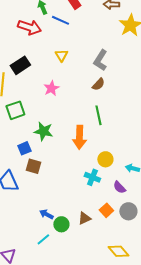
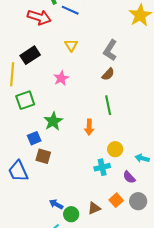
green star: (43, 131) -> (53, 121), turned 30
orange arrow: (79, 137) -> (89, 127), size x0.7
cyan cross: (92, 177) -> (102, 167), turned -35

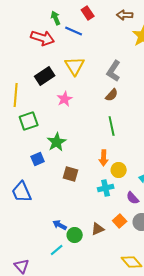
yellow triangle: (71, 45) -> (75, 66), size x1.5
black rectangle: (30, 55) -> (45, 76), moved
orange arrow: (89, 127) -> (104, 158), moved
brown square: (43, 156) -> (71, 174), moved

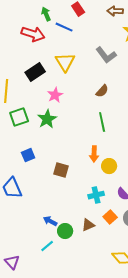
gray L-shape: (114, 71) -> (106, 55), moved, turned -70
green star: (57, 142) -> (47, 119), moved
cyan cross: (106, 188) -> (96, 195), moved

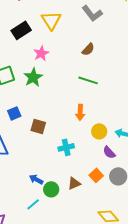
green line: (102, 122) -> (88, 80), turned -60
yellow circle: (109, 166) -> (99, 131), moved
brown square: (61, 170) -> (38, 126), moved
cyan cross: (96, 195) -> (66, 147), moved

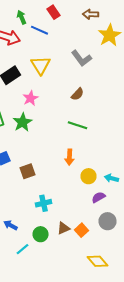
brown square: (38, 126) -> (28, 171), turned -35
cyan cross: (66, 147) -> (44, 203), moved
purple semicircle: (109, 152) -> (98, 197), turned 104
orange square: (96, 175) -> (82, 230), moved
blue arrow: (36, 179) -> (10, 225), moved

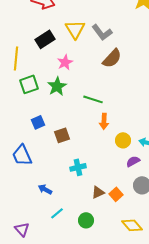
gray L-shape: (82, 58) -> (102, 32), moved
brown semicircle: (78, 94) -> (112, 58), size x1.5
green line: (78, 125) -> (93, 99), moved
green circle: (40, 234) -> (86, 220), moved

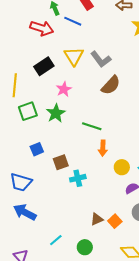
blue trapezoid: (22, 155) -> (21, 182), turned -50
cyan cross: (78, 167) -> (78, 178), moved
blue arrow: (45, 189) -> (25, 212), moved, size x1.6

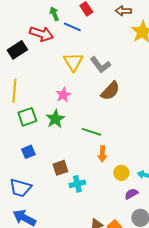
black rectangle: (44, 66) -> (17, 50), moved
blue square: (37, 149) -> (28, 152), moved

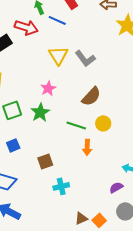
brown semicircle: (110, 91) -> (91, 96), moved
yellow circle: (121, 173) -> (103, 123), moved
cyan cross: (77, 184) -> (61, 186), moved

